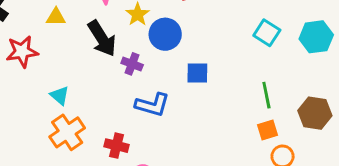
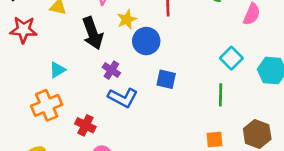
purple cross: (132, 64) -> (111, 70), moved
green line: (266, 95) -> (221, 95), moved
cyan triangle: (60, 96) -> (57, 70), moved, turned 36

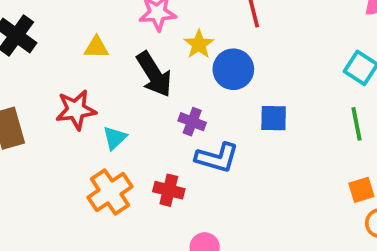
red star: (23, 30) -> (76, 110), moved
red cross: (85, 125) -> (169, 190), moved

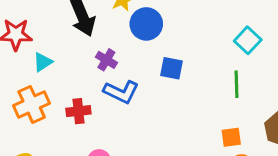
red cross: (169, 190) -> (78, 111), turned -30

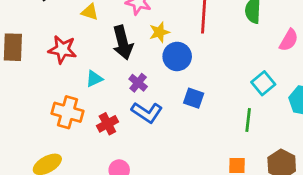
cyan triangle: (43, 62) -> (94, 79), moved
orange cross: (32, 104) -> (67, 112), turned 32
red cross: (78, 111) -> (107, 124), turned -30

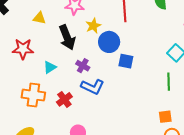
blue square: (194, 98) -> (126, 61), moved

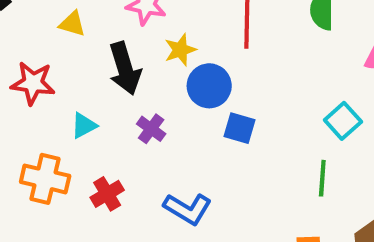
blue L-shape: (93, 87) -> (188, 209), moved

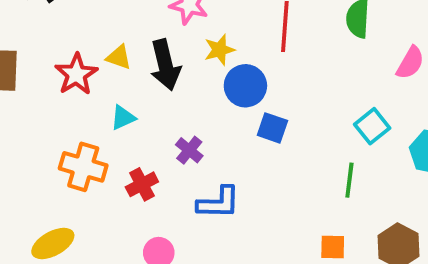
yellow triangle: (72, 24) -> (119, 57), moved
red star: (33, 83) -> (76, 74), turned 30
purple cross: (151, 129) -> (189, 150), moved
blue L-shape: (188, 209) -> (219, 203), turned -33

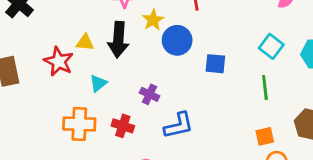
black arrow: (165, 65) -> (118, 40), turned 32
blue square: (272, 128) -> (215, 64), moved
red cross: (142, 184) -> (123, 126), turned -30

